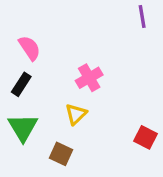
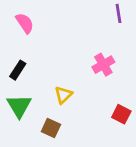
pink semicircle: (30, 48) -> (25, 23), moved
pink cross: (89, 78) -> (103, 65), moved

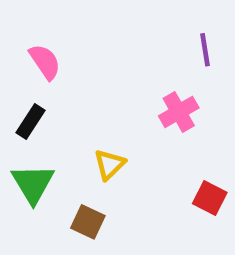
purple line: (119, 13) -> (205, 50), moved
pink semicircle: (25, 23) -> (45, 62), moved

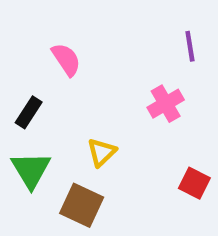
pink semicircle: (45, 62) -> (66, 59), moved
brown square: (88, 222) -> (82, 205), size x1.4

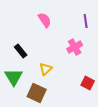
pink semicircle: (66, 59) -> (45, 20), moved
black rectangle: (29, 112) -> (21, 51), moved, turned -72

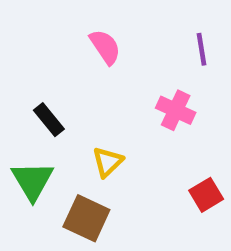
pink cross: (75, 47) -> (176, 110), turned -35
red square: (88, 83) -> (206, 195), turned 32

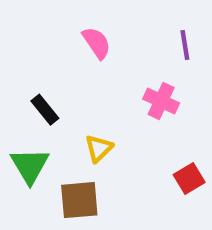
brown square: (86, 218) -> (79, 200), turned -30

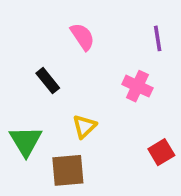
black rectangle: (45, 110) -> (48, 81), moved

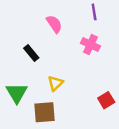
purple line: (158, 38) -> (94, 12), moved
pink cross: (137, 86) -> (90, 45), moved

